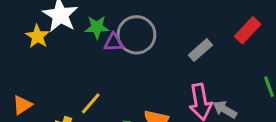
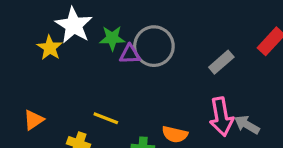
yellow line: (91, 103) -> (106, 118), turned 70

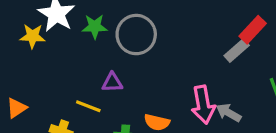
yellow star: (50, 48) -> (32, 36), turned -30
purple triangle: (130, 54) -> (112, 82), moved
gray rectangle: (221, 62) -> (237, 50), moved

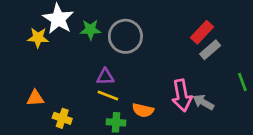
red rectangle: (253, 30) -> (202, 32), moved
yellow line: (88, 106) -> (108, 95), moved
orange triangle: (17, 108) -> (35, 98), moved, turned 30

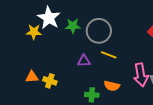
yellow line: (108, 95) -> (109, 55), moved
yellow cross: (62, 118) -> (50, 81), moved

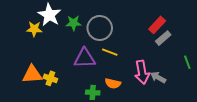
purple triangle: (84, 61) -> (85, 58), size x1.6
orange triangle: (32, 77) -> (32, 74), size x1.5

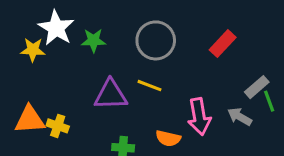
gray circle: (100, 28) -> (156, 40), moved
gray rectangle: (163, 38) -> (257, 87), moved
gray arrow: (158, 77) -> (240, 117), moved
orange semicircle: (113, 83) -> (168, 138), moved

